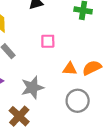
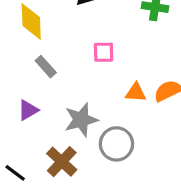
gray circle: (78, 101) -> (116, 144), moved

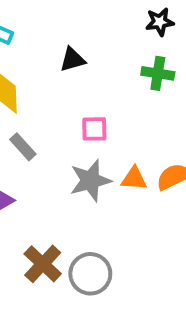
gray star: (81, 120) -> (90, 181), moved
gray circle: (116, 144) -> (90, 274), moved

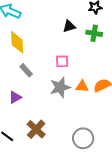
black triangle: (72, 60) -> (69, 26), moved
gray circle: (90, 274) -> (83, 138), moved

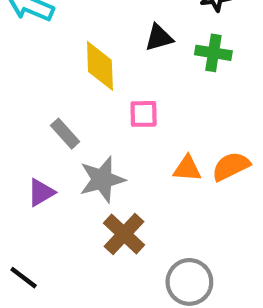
yellow diamond: (17, 42) -> (100, 66), moved
gray star: (60, 87) -> (102, 179), moved
brown cross: (36, 129) -> (124, 234), moved

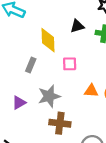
gray rectangle: (65, 134) -> (31, 65), moved, turned 64
brown cross: (124, 234) -> (60, 123), turned -36

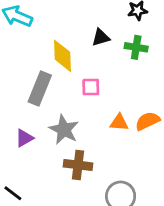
gray rectangle: (31, 65) -> (40, 88), size x1.6
gray star: (49, 96) -> (64, 130), turned -30

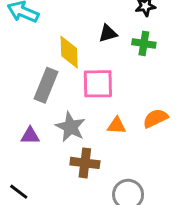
pink square: (91, 87) -> (98, 84), size x1.6
orange triangle: (119, 122) -> (117, 126), moved
purple triangle: (24, 138) -> (30, 136), turned 30

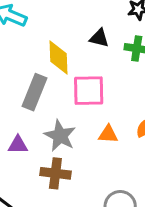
black triangle: (108, 33) -> (99, 38), turned 30
brown cross: (85, 163) -> (55, 173), moved

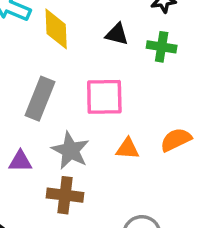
yellow diamond: (58, 58) -> (56, 29), moved

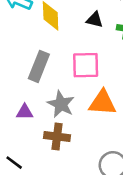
orange triangle: (128, 149) -> (102, 103), size x1.6

